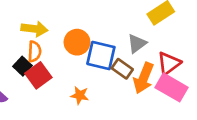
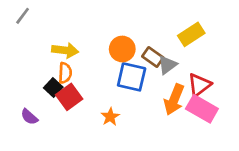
orange circle: (77, 42) -> (122, 49), moved
brown rectangle: (122, 69) -> (153, 57), moved
orange star: (80, 95) -> (110, 117), turned 30

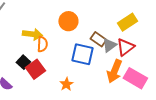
orange circle: (122, 49) -> (68, 21), moved
orange semicircle: (65, 73) -> (42, 44), moved
red triangle: (199, 85) -> (125, 47), moved

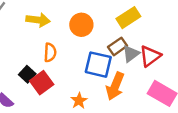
yellow rectangle: (127, 22) -> (128, 18), moved
yellow arrow: (32, 34) -> (38, 20), moved
brown rectangle: (98, 39) -> (118, 46), turned -70
orange arrow: (114, 71) -> (115, 86), moved

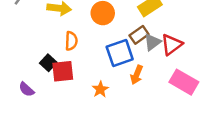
blue square: (98, 65) -> (120, 53), turned -32
red square: (42, 83) -> (63, 71), turned 30
orange arrow: (115, 86) -> (137, 75), size x0.7

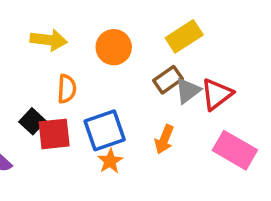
blue square: (120, 53) -> (105, 130), moved

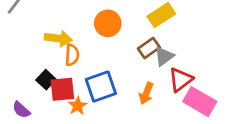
yellow arrow: (49, 40) -> (58, 38), moved
red triangle: (217, 94) -> (181, 80), moved
orange star: (110, 161) -> (78, 106), moved

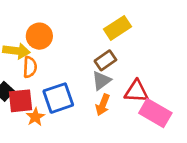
orange circle: (108, 23) -> (39, 36), moved
gray triangle: (164, 56) -> (101, 81), moved
red triangle: (181, 80) -> (136, 91), turned 40

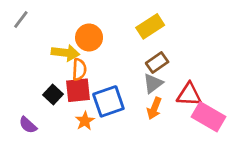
yellow rectangle: (118, 28) -> (150, 26), moved
red square: (20, 101) -> (78, 90), moved

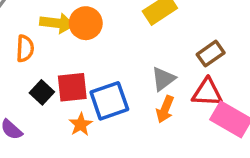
yellow arrow: (65, 53) -> (57, 23), moved
brown rectangle: (157, 63) -> (211, 54), moved
orange semicircle: (79, 69) -> (25, 48), moved

